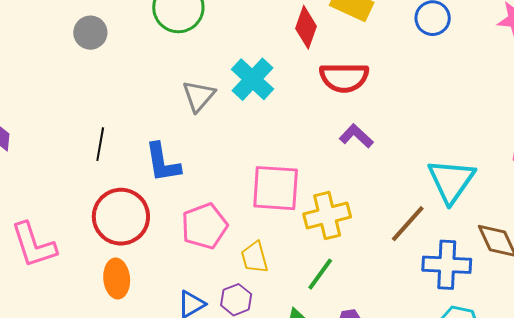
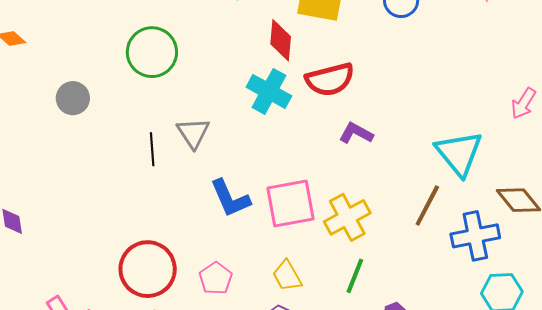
cyan cross: (252, 79) -> (269, 91), moved
black line: (100, 144) -> (152, 149), moved
blue L-shape: (163, 163) -> (230, 198), moved
pink pentagon: (204, 226) -> (216, 278), moved, size x0.7

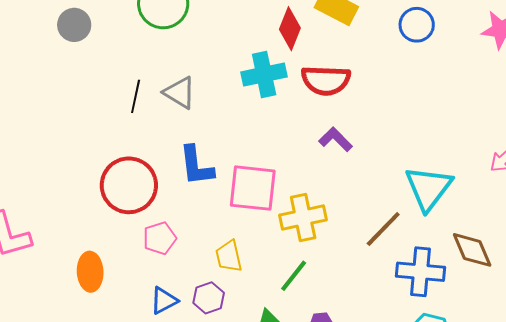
cyan cross: (269, 91) -> (264, 74), turned 33
gray triangle: (193, 133) -> (180, 93), turned -42
red circle: (148, 269) -> (129, 185), moved

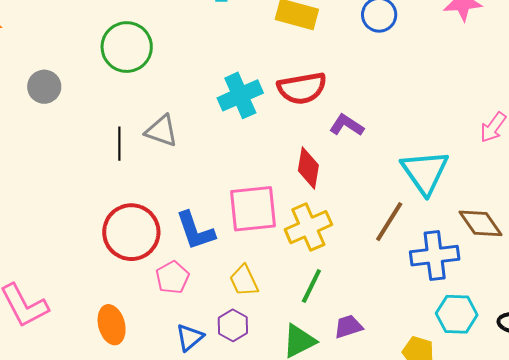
red diamond: (290, 29) -> (308, 168), moved
purple L-shape: (336, 139) -> (347, 125), moved
blue L-shape: (196, 166) -> (195, 231), moved

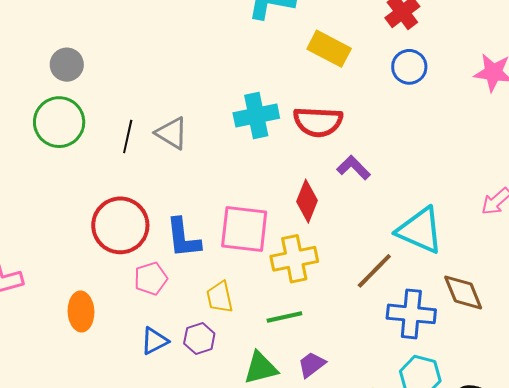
green circle: (127, 47) -> (59, 122), moved
cyan triangle: (425, 172) -> (420, 230), turned -44
green line: (311, 286) -> (284, 317), turned 39
purple trapezoid: (348, 327) -> (312, 365), turned -32

